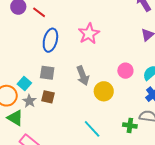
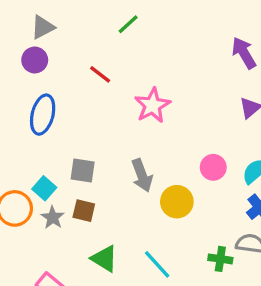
red line: (39, 12) -> (100, 74), moved
blue ellipse: (50, 40) -> (43, 115), moved
green triangle: (15, 118) -> (104, 259), moved

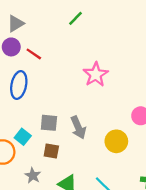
red line: (100, 74) -> (34, 54), moved
gray arrow: (142, 175) -> (78, 127), moved
gray star: (53, 218) -> (33, 176), moved

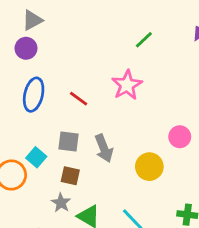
green line: (76, 18) -> (144, 40), moved
red line: (34, 54) -> (79, 99), moved
gray star: (33, 176) -> (61, 203), moved

